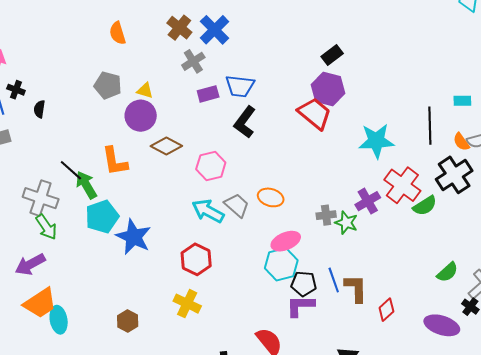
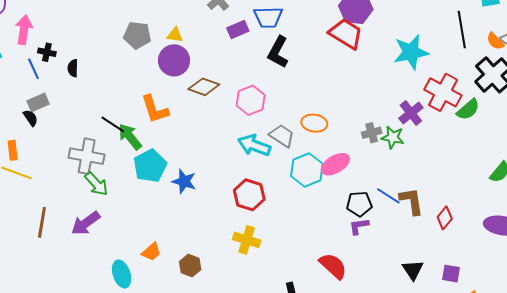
blue star: (134, 237) -> (184, 181), size x0.7
cyan hexagon: (281, 264) -> (307, 170), moved
blue line: (334, 280) -> (388, 196), turned -30
orange trapezoid: (40, 303) -> (151, 252), moved, size x0.6
purple L-shape: (300, 306) -> (359, 226), size x0.7

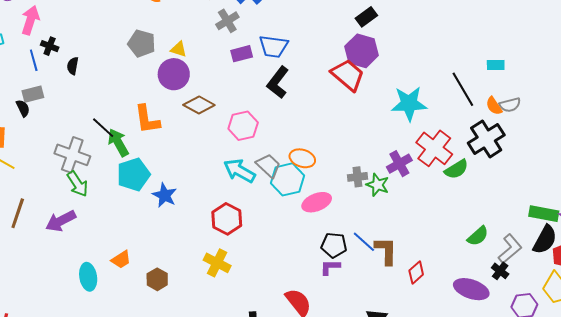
black line: (462, 29) -> (463, 89), turned -30
cyan hexagon: (307, 170) -> (287, 179), moved

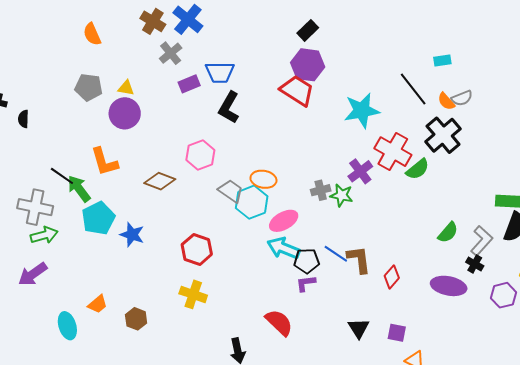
brown diamond: (199, 105) -> (160, 181), moved
cyan arrow: (239, 171) -> (284, 248), moved
green arrow: (78, 184) -> (44, 235), turned -64

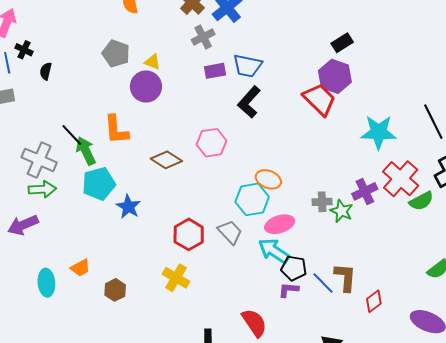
gray trapezoid: (231, 191) -> (230, 232), moved
blue line: (336, 254) -> (323, 283), moved

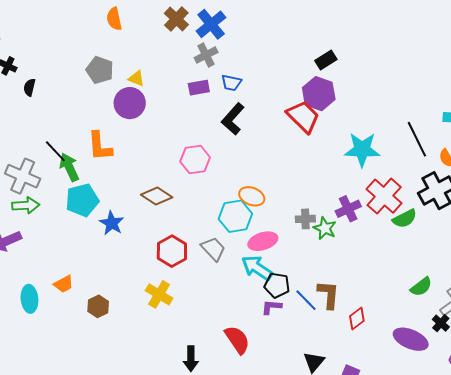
gray cross: (203, 37) -> (206, 55), moved
blue trapezoid: (247, 66) -> (231, 83), size x0.7
brown diamond: (166, 160) -> (157, 196), moved

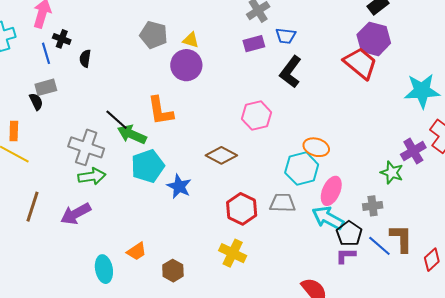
green arrow: (69, 167) -> (132, 134), turned -36
gray cross: (305, 219) -> (373, 206), moved
pink ellipse: (263, 241) -> (331, 191), turned -44
gray trapezoid: (213, 249) -> (282, 203), turned -40
black pentagon: (277, 285) -> (349, 233), turned 30

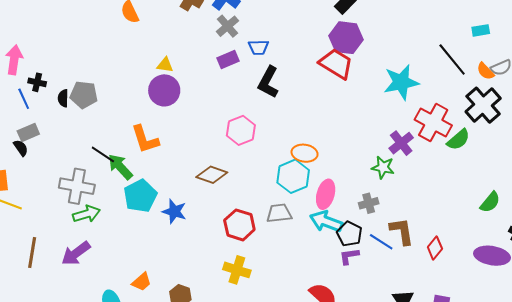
gray pentagon: (154, 35) -> (84, 95), moved
green arrow: (132, 134) -> (120, 167), turned 32

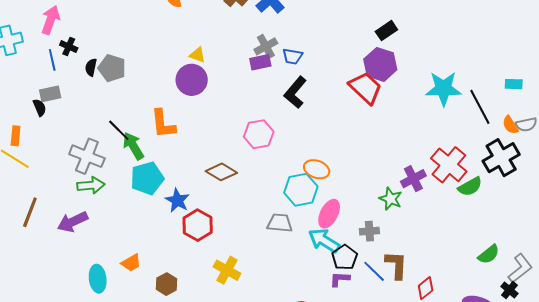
gray cross: (227, 26) -> (266, 46), moved
cyan star: (401, 82) -> (443, 89), moved
red hexagon: (239, 225) -> (198, 225), moved

